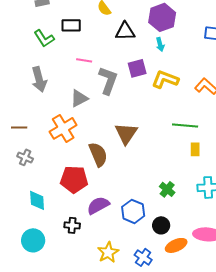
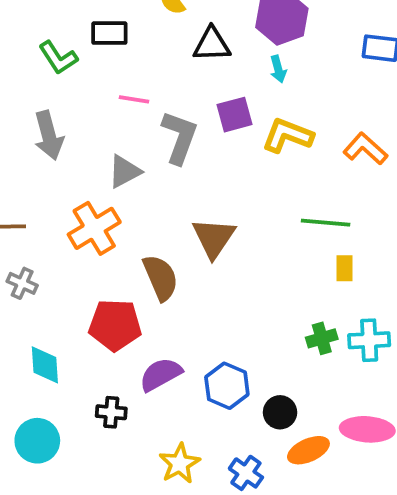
green cross: (167, 189) -> (322, 338), moved, turned 35

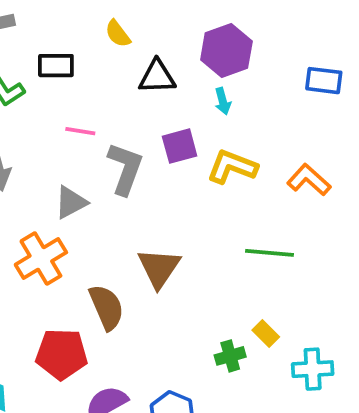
yellow rectangle: (344, 268) -> (266, 333), moved, turned -45
green cross: (322, 338) -> (230, 356), moved

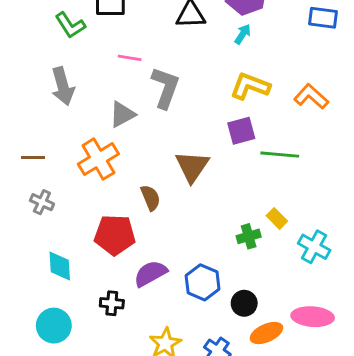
cyan arrow: (223, 101) -> (243, 34), turned -132
purple square: (180, 146) -> (241, 131), moved
brown semicircle: (107, 307) -> (150, 198), size x0.7
cyan cross: (313, 369) -> (314, 247), turned 32

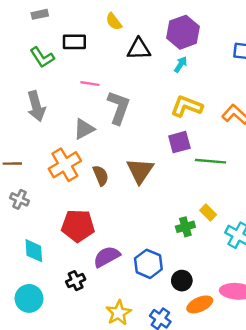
brown semicircle: (150, 198) -> (101, 175), moved
black cross: (112, 303) -> (76, 281), turned -30

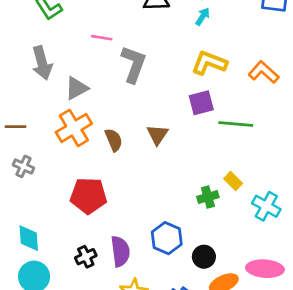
gray triangle: (84, 129) -> (77, 88), moved
brown triangle: (140, 171) -> (157, 135), size x0.7
cyan diamond: (34, 251) -> (29, 238), moved
purple semicircle: (107, 257) -> (120, 251), moved, turned 112

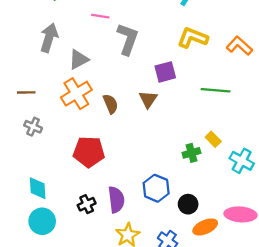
gray arrow: (42, 63) -> (49, 38), turned -148
purple square: (201, 103) -> (165, 72), moved

